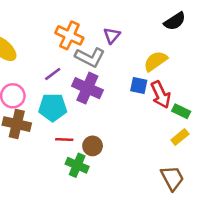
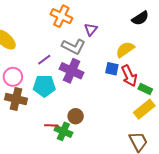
orange cross: (69, 35) -> (61, 16), moved
yellow rectangle: (180, 137) -> (144, 109), size x1.5
red line: (64, 139) -> (51, 125), moved

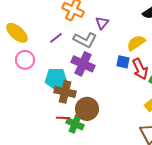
purple line: (44, 60) -> (56, 38), moved
pink circle: (13, 77) -> (25, 60), moved
brown cross: (16, 99) -> (65, 92), moved
brown circle: (76, 116) -> (87, 109), size x1.5

